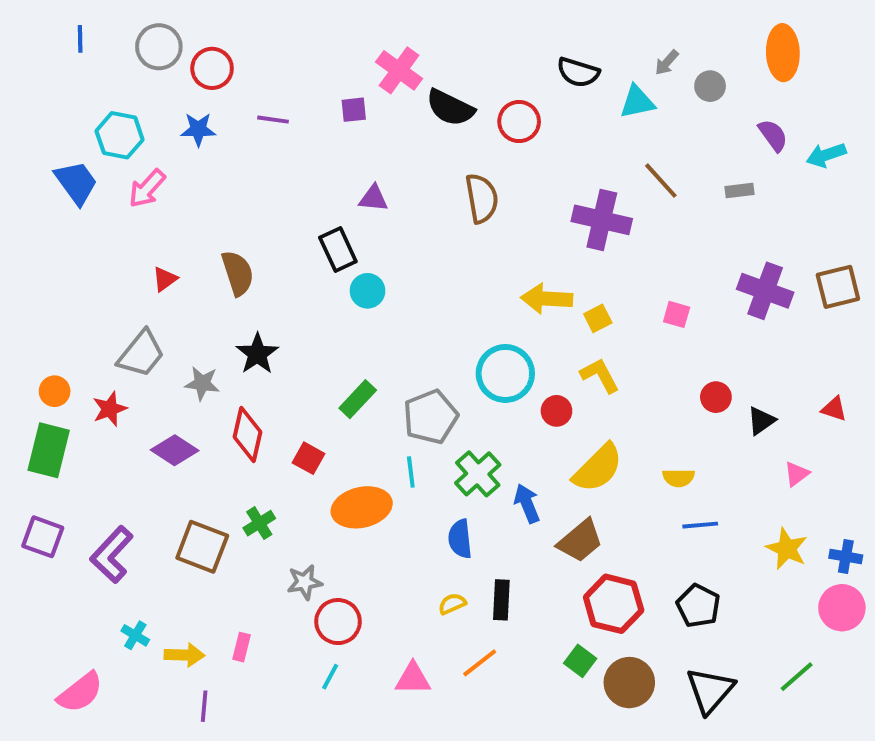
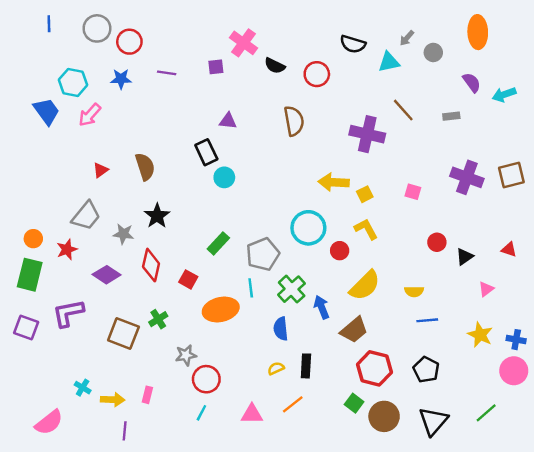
black semicircle: (450, 108) -> (275, 66), size x0.7
purple L-shape: (112, 555) -> (68, 313), moved, turned 36

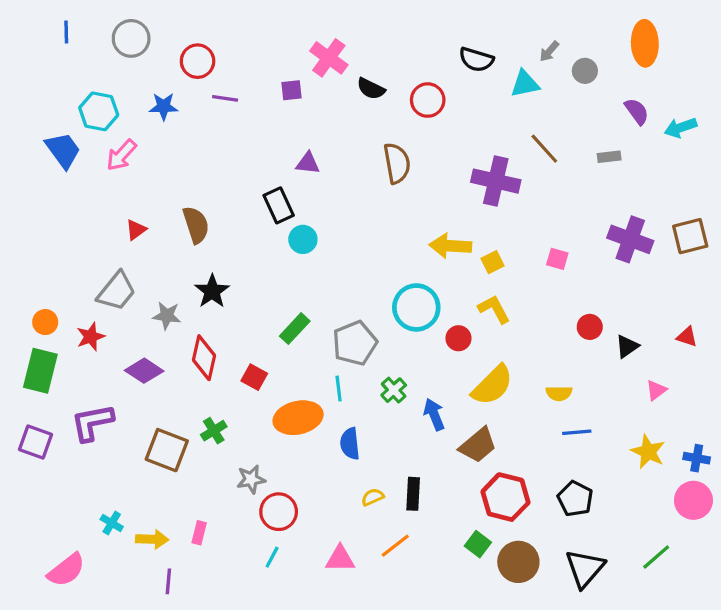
red circle: (129, 42) -> (198, 61), moved
green cross: (292, 289) -> (394, 390), size x0.7
blue semicircle: (281, 329) -> (350, 444), moved

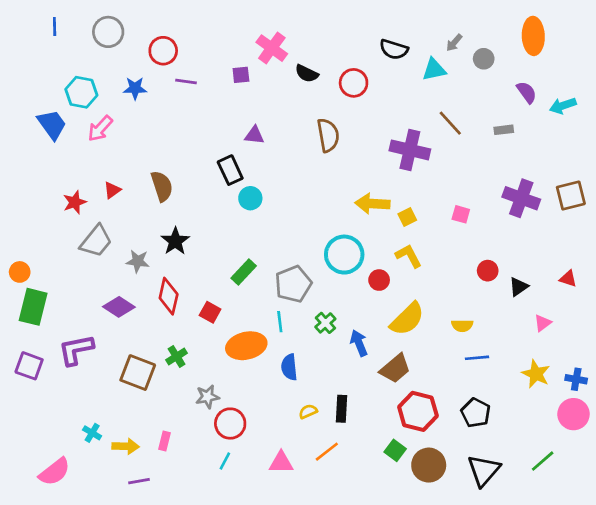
orange circle: (45, 322) -> (20, 272), moved
red star: (91, 337) -> (75, 202), moved
purple line: (168, 581) -> (139, 481), turned 75

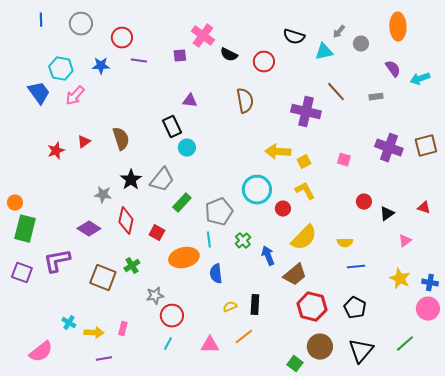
gray trapezoid: (96, 241) -> (162, 180), moved
green square: (395, 450) -> (295, 364), moved

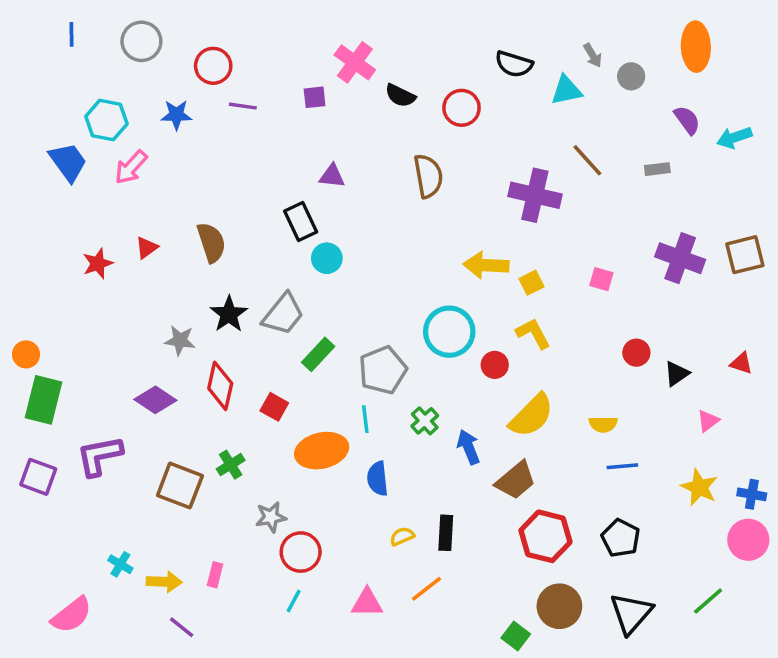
gray arrow: (339, 32) -> (593, 55), turned -72
purple line: (104, 359) -> (182, 627), turned 49

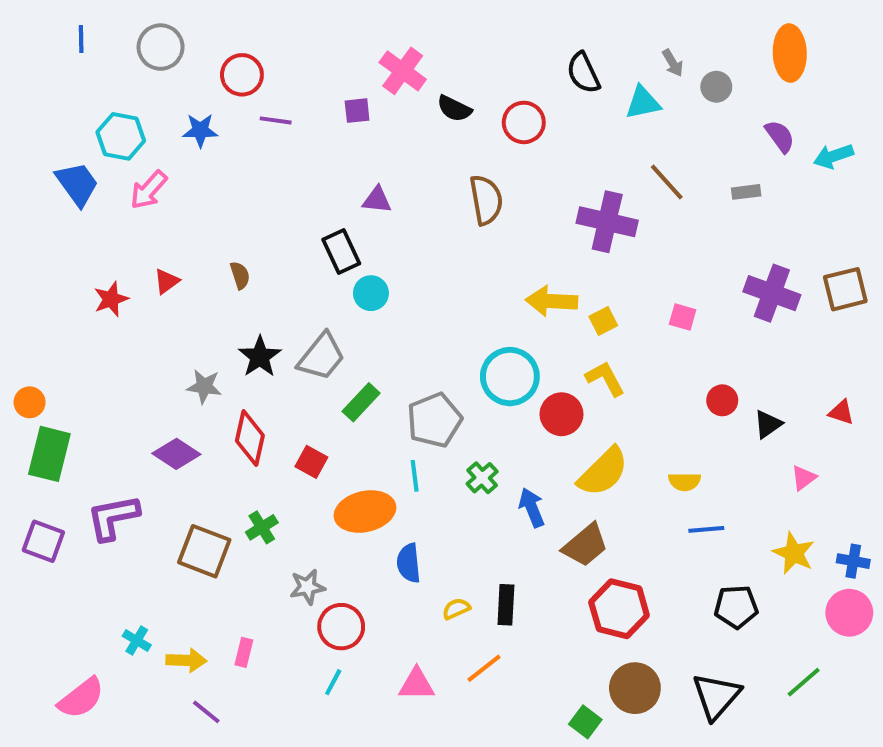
black semicircle: (514, 64) -> (583, 73), turned 48
brown semicircle: (211, 242) -> (240, 275), size x0.6
red circle: (495, 365) -> (561, 414), size x1.4
blue semicircle: (378, 479) -> (409, 563), moved
black pentagon: (621, 538) -> (736, 607), moved, turned -30

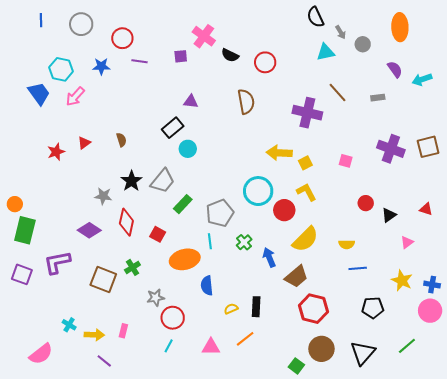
black semicircle: (583, 73) -> (315, 17), moved
black rectangle: (341, 251) -> (173, 128), turned 75

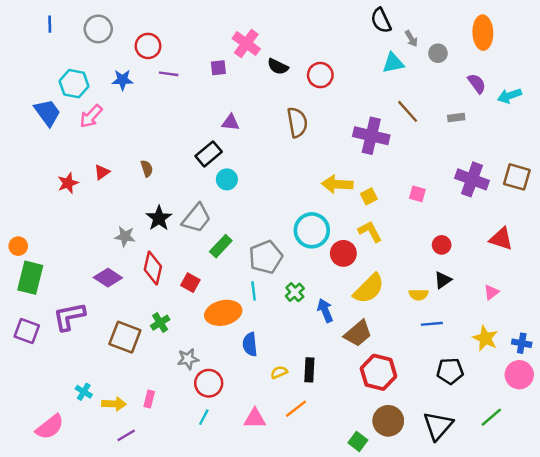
brown square: (428, 147) -> (517, 177), turned 30
red triangle: (426, 209) -> (501, 239), moved, size x1.5
black triangle: (389, 215) -> (443, 280), moved
purple line: (104, 361) -> (126, 435), turned -70

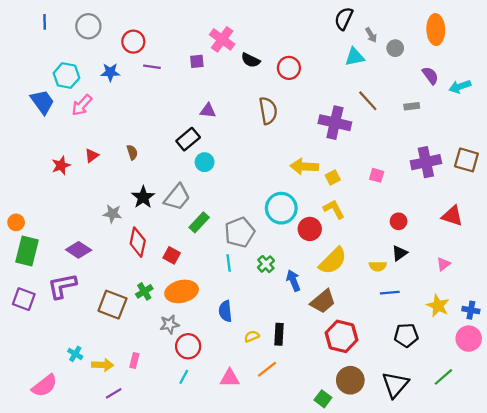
black semicircle: (381, 20) -> (344, 19), turned 50
purple cross: (472, 179) -> (426, 162), turned -32
purple diamond: (108, 278) -> (79, 250), moved
orange ellipse: (223, 313) -> (182, 291), moved

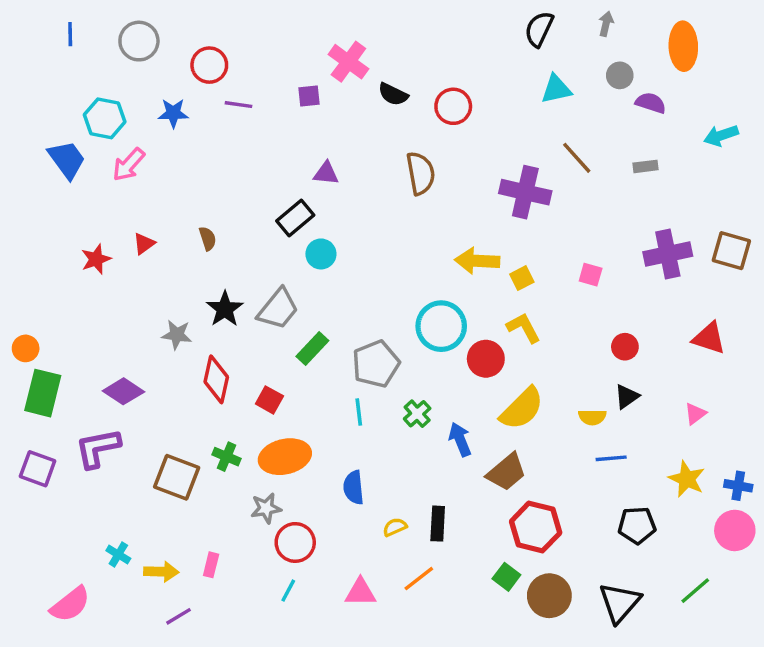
gray arrow: (371, 35) -> (606, 24), moved, turned -136
purple semicircle: (430, 76) -> (651, 103), moved, turned -36
green cross: (144, 291) -> (226, 457), turned -35
green square: (323, 399) -> (506, 577), moved

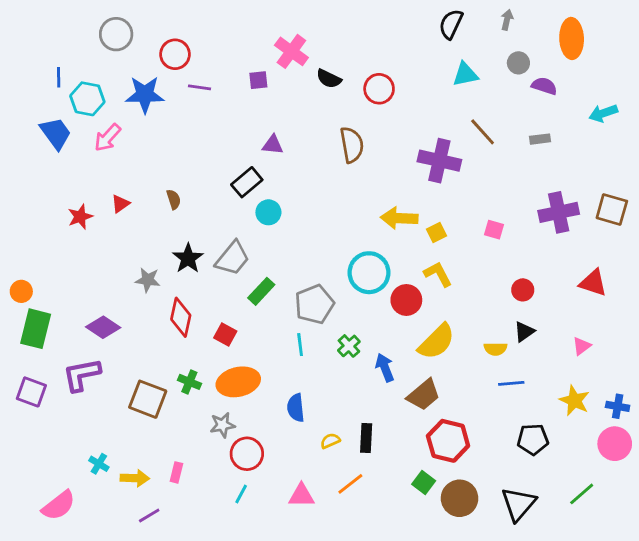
blue line: (70, 34) -> (59, 77), moved
blue star: (173, 113) -> (145, 95), size x1.5

